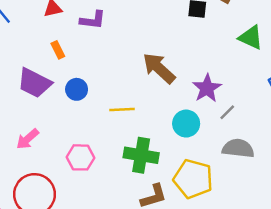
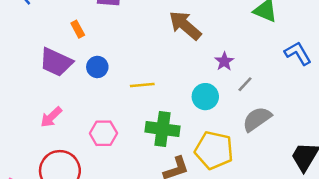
brown arrow: (159, 68) -> (185, 25), moved
purple star: (207, 88) -> (224, 61), size x0.7
gray semicircle: (238, 148) -> (257, 119), turned -40

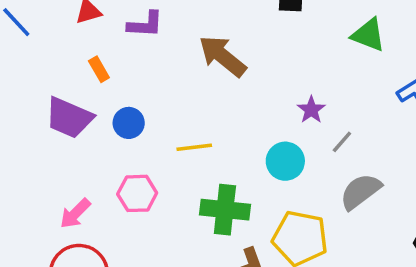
brown arrow: (185, 25) -> (223, 56), moved
pink arrow: (51, 117) -> (75, 213), moved
pink hexagon: (103, 133) -> (137, 193), moved

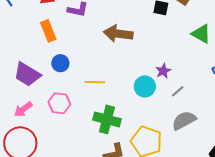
brown arrow: (223, 56) -> (118, 34), turned -40
orange rectangle: (99, 69) -> (48, 31), size x1.5
purple trapezoid: (69, 118) -> (27, 74), moved
cyan circle: (285, 161) -> (145, 86), moved

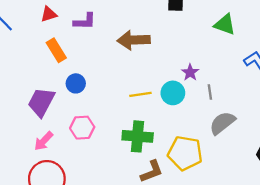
purple trapezoid: (27, 74) -> (41, 102), turned 96
yellow line: (95, 82) -> (140, 94), moved
gray line: (178, 91) -> (210, 92), turned -48

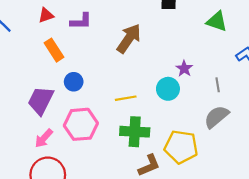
brown arrow: (134, 40) -> (129, 38), turned 128
gray line: (210, 92) -> (218, 85), moved
yellow line: (140, 94) -> (126, 98), moved
pink hexagon: (82, 128) -> (81, 124), size x1.4

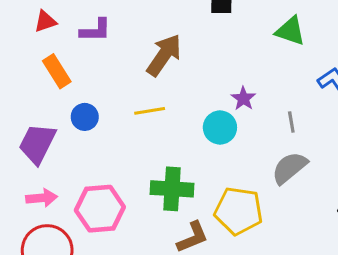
yellow line: (126, 98) -> (150, 111), moved
pink hexagon: (81, 124) -> (100, 209), moved
pink arrow: (44, 138) -> (42, 198), turned -138

